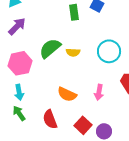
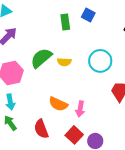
pink arrow: (99, 92) -> (80, 109), moved

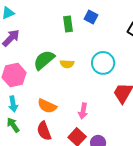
orange semicircle: (58, 104) -> (47, 106), moved

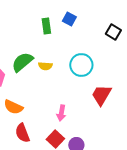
orange semicircle: (47, 106) -> (13, 107), moved

